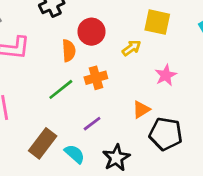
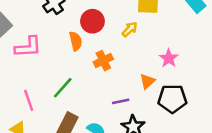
pink star: (166, 75) -> (169, 58), moved
green line: (61, 89) -> (63, 88), moved
purple line: (92, 124) -> (121, 101), moved, turned 35

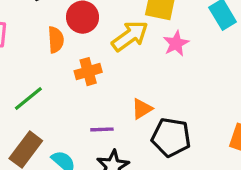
yellow arrow: (130, 29) -> (130, 36), size x1.6
pink star: (169, 58) -> (176, 43), moved

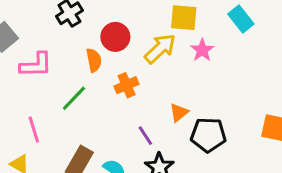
green line: (28, 99) -> (74, 98), moved
purple line: (102, 129) -> (145, 136), turned 66

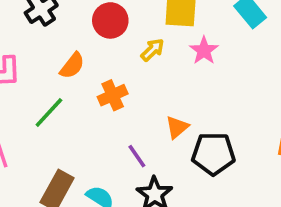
red circle: (115, 37) -> (110, 20), moved
yellow arrow: (160, 49) -> (153, 50), size x0.6
orange semicircle: (94, 60) -> (72, 66), turned 50

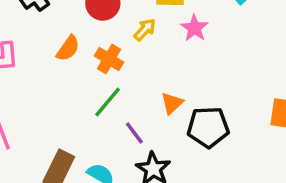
orange cross: (113, 95) -> (109, 59), moved, turned -32
green line: (49, 113) -> (108, 102), moved

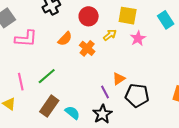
green line: (108, 102) -> (47, 76), moved
purple line: (134, 133) -> (105, 92), moved

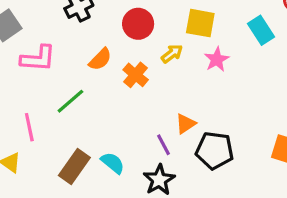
green line: (47, 76) -> (70, 101), moved
cyan semicircle: (72, 113) -> (113, 163), moved

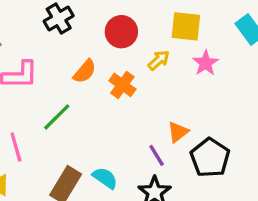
black pentagon: (215, 150) -> (210, 158), turned 30

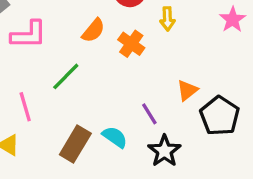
yellow arrow: (159, 60) -> (167, 19), turned 130
pink star: (206, 63) -> (233, 20), moved
purple line: (157, 155) -> (149, 114), moved

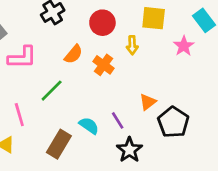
cyan semicircle: (115, 137) -> (89, 126), moved

